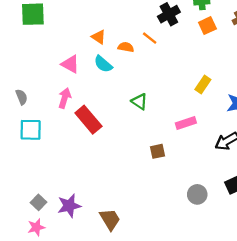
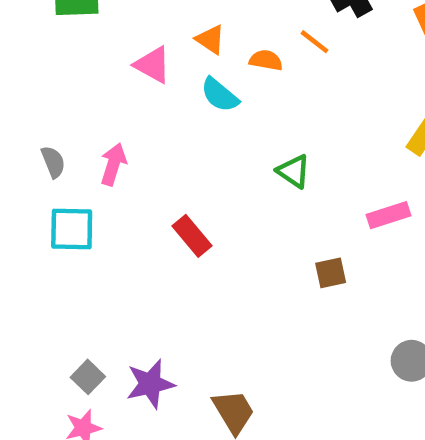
pink triangle: (70, 64) -> (153, 65), moved
pink arrow: (65, 98) -> (113, 164), moved
red rectangle: (88, 120) -> (192, 236), moved, size x0.7

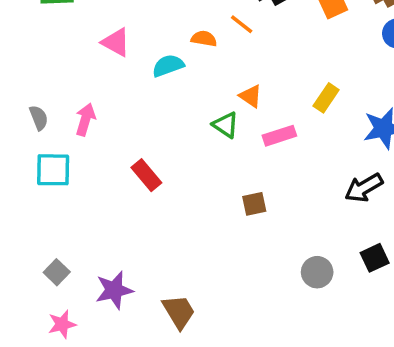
orange triangle: (210, 39) -> (251, 96), moved
cyan semicircle: (220, 95) -> (168, 66), turned 120
pink rectangle: (388, 215) -> (279, 136), moved
gray square: (88, 377) -> (57, 272), moved

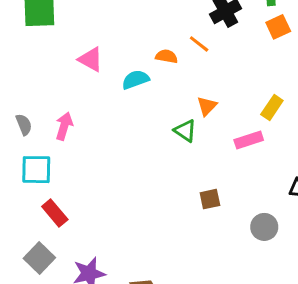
orange triangle: (251, 96) -> (207, 106), turned 40
pink rectangle: (279, 136) -> (249, 140), moved
red rectangle: (146, 175) -> (55, 213), moved
gray square: (57, 272) -> (39, 258), size x1.4
gray circle: (317, 272) -> (264, 227), moved

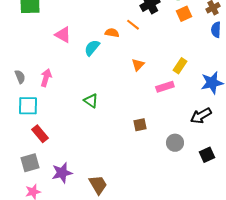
cyan semicircle: (136, 80) -> (92, 48), turned -30
green triangle: (185, 131) -> (91, 101), moved
gray square: (39, 258) -> (30, 163), turned 30

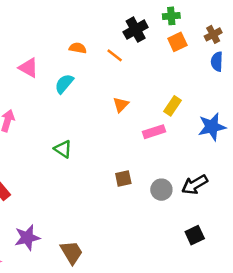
orange semicircle: (112, 33) -> (78, 48), moved
black arrow: (201, 116) -> (195, 185), moved
gray circle: (175, 143) -> (161, 190), moved
black square: (207, 155) -> (195, 235), moved

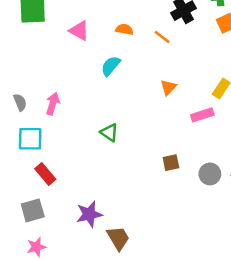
pink triangle: (28, 68) -> (79, 31), moved
purple star: (27, 238) -> (89, 214), moved

